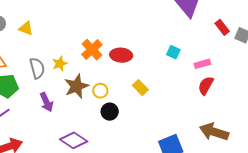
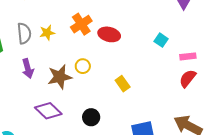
brown star: (76, 86) -> (60, 77), moved
yellow rectangle: (140, 88) -> (123, 84), moved
black circle: (110, 112) -> (91, 117), moved

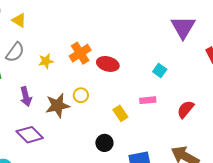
gray semicircle: (24, 33) -> (15, 52), moved, turned 40
pink rectangle: (188, 56) -> (148, 100), moved
purple diamond: (48, 111) -> (30, 135), moved
black circle: (91, 117) -> (104, 143), moved

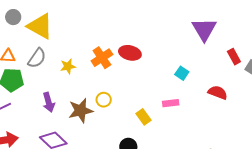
yellow triangle: (19, 20) -> (40, 26), size x1.8
red ellipse: (108, 64) -> (130, 53), moved
red semicircle: (186, 109) -> (218, 92), moved, turned 72

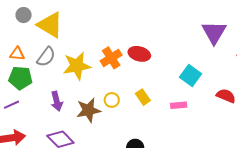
yellow star: (68, 66) -> (77, 66), size x1.8
cyan square: (182, 73) -> (191, 76), size x1.5
yellow rectangle: (144, 117) -> (143, 97), moved

